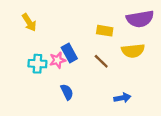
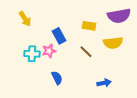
blue rectangle: (69, 53) -> (59, 36), moved

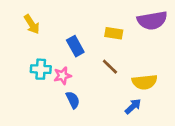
yellow semicircle: (113, 43) -> (145, 82), moved
pink star: (49, 51) -> (63, 76), moved
blue arrow: (104, 83) -> (133, 106), turned -32

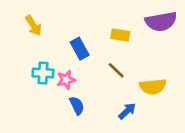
blue arrow: (133, 106) -> (127, 111), moved

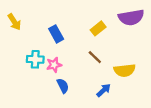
yellow arrow: (34, 26) -> (14, 22), moved
yellow rectangle: (120, 35) -> (98, 28), turned -48
blue rectangle: (80, 49) -> (56, 34), moved

